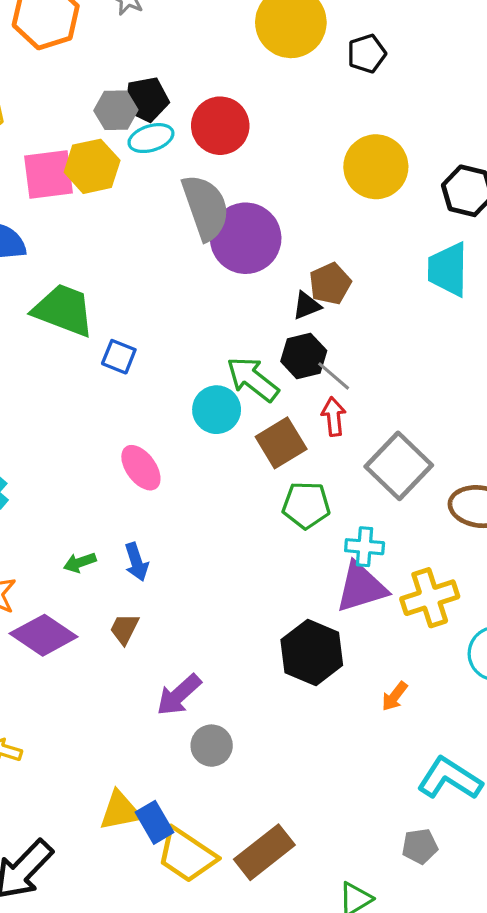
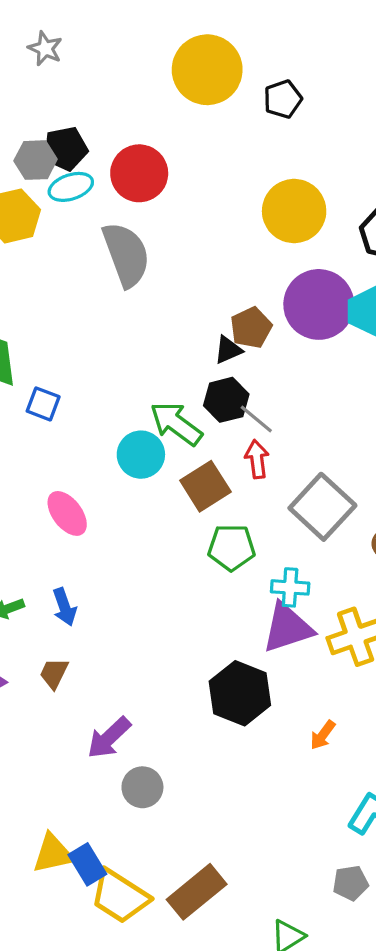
purple circle: (246, 238) -> (319, 304), moved

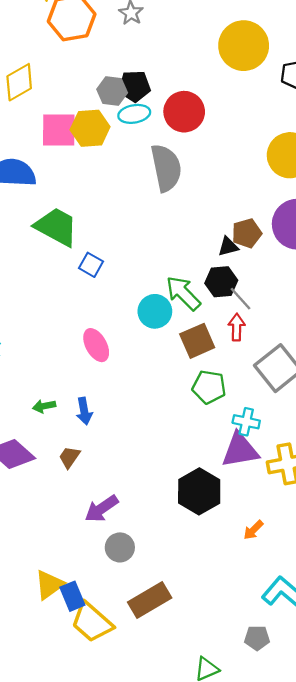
yellow triangle: (53, 854) -> (49, 585), turned -32
brown rectangle: (197, 892) -> (150, 600), moved

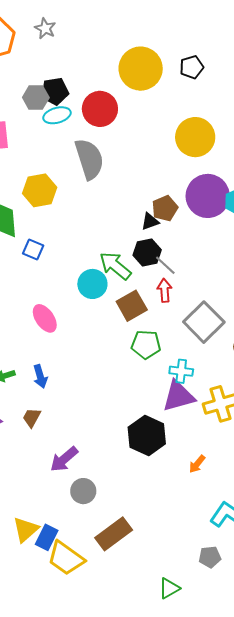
yellow circle: (244, 46) -> (141, 69), moved
yellow hexagon: (90, 128) -> (40, 190), moved
blue rectangle: (72, 596) -> (47, 537), turned 55

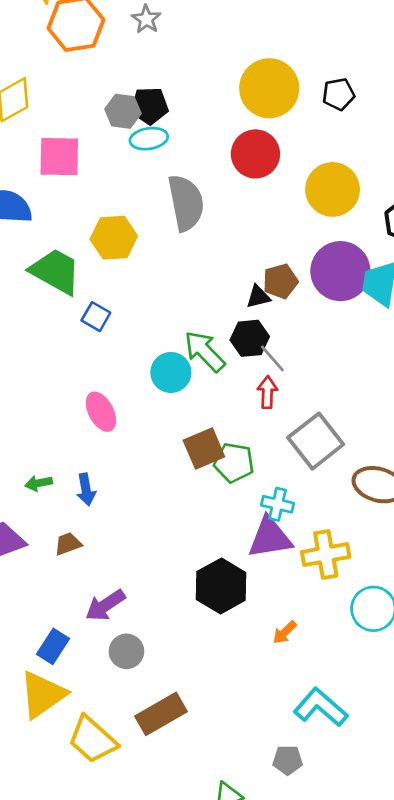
red circle: (100, 109) -> (255, 154), moved
brown square: (132, 306) -> (204, 449), moved
brown trapezoid: (32, 418) -> (68, 544), turned 35
yellow triangle: (26, 530) -> (42, 695), size x1.4
blue rectangle: (47, 537) -> (53, 646), moved

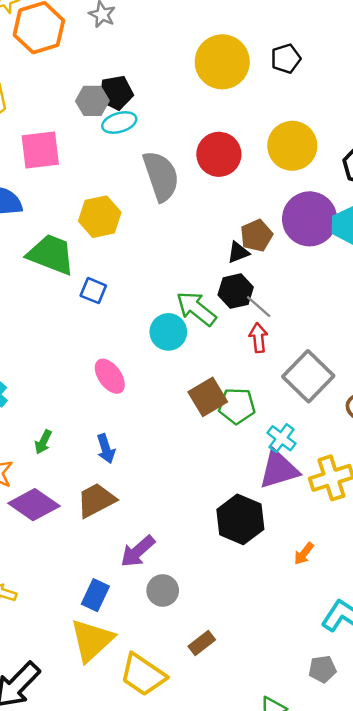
red circle: (255, 154) -> (219, 154), moved
green arrow: (39, 483) -> (43, 442), moved, turned -45
cyan cross: (278, 504) -> (281, 438), turned 32
brown trapezoid: (68, 544) -> (96, 500), size x1.6
brown rectangle: (161, 714) -> (202, 643), size x0.6

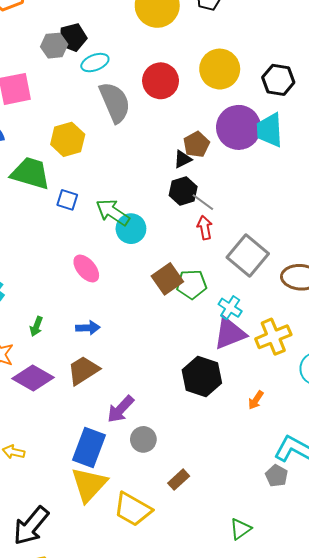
cyan ellipse: (119, 122) -> (95, 63), moved
green arrow: (196, 309) -> (113, 212), moved
blue arrow: (106, 449) -> (88, 328), turned -70
blue rectangle: (95, 595) -> (89, 448), size x1.5
gray pentagon: (322, 669) -> (277, 476), moved, turned -30

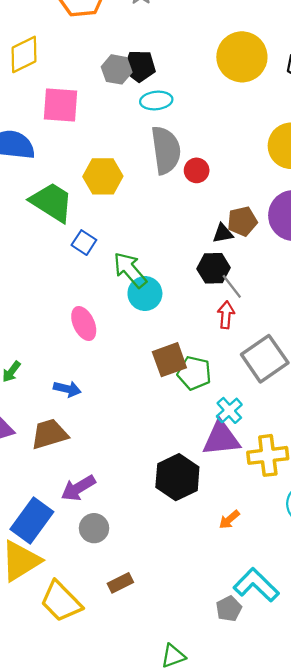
red circle: (161, 81) -> (197, 170), moved, size x0.6

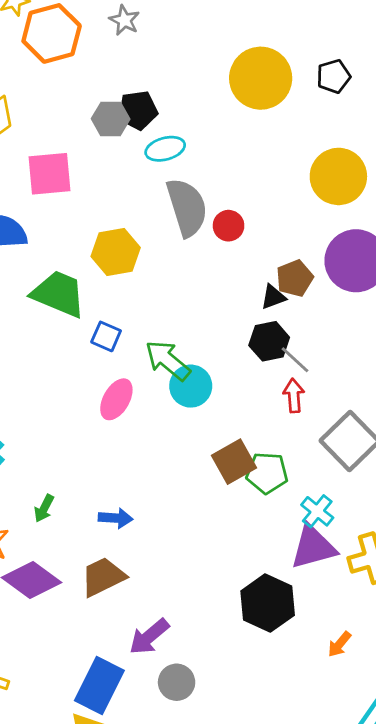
pink ellipse: (84, 323) -> (116, 399), moved, turned 64

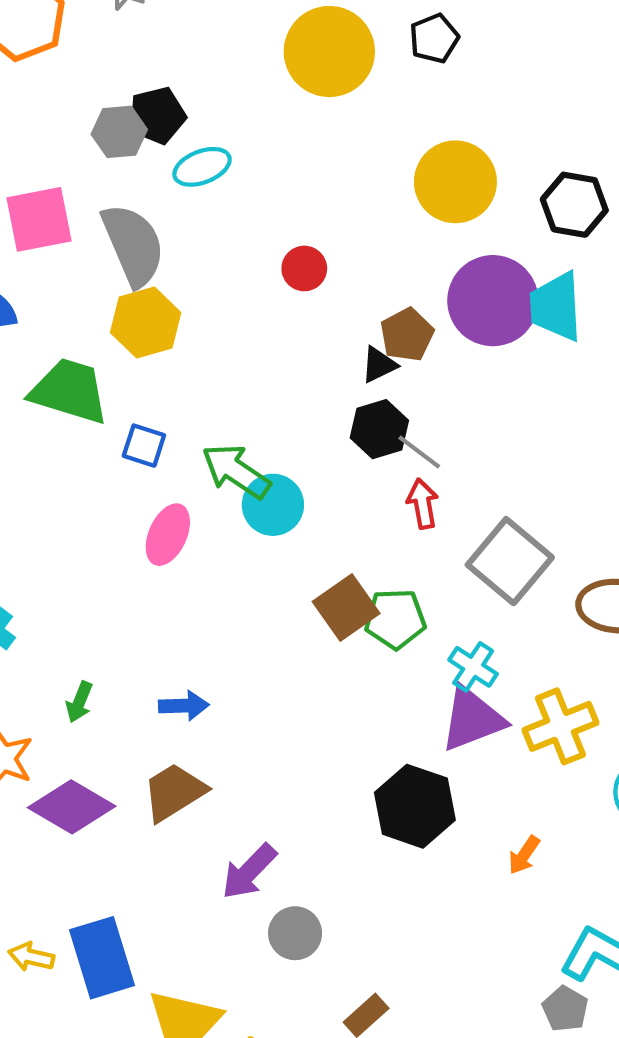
gray semicircle: (187, 207) -> (133, 245), moved
blue rectangle: (99, 685) -> (102, 958), moved, turned -38

